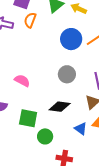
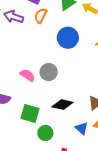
blue circle: (71, 39) -> (68, 38), moved
gray circle: (67, 74) -> (49, 72), moved

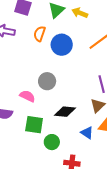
orange semicircle: (41, 16) -> (40, 34), moved
pink semicircle: (27, 75) -> (27, 96), moved

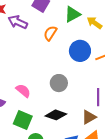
blue circle: (62, 45) -> (80, 51), moved
gray circle: (47, 81) -> (59, 83), moved

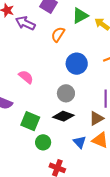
blue circle: (80, 51) -> (77, 64), moved
gray circle: (59, 83) -> (66, 93), moved
pink semicircle: (23, 91) -> (26, 77), moved

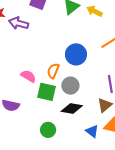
orange semicircle: (58, 34) -> (53, 71), moved
green square: (30, 121) -> (47, 92), moved
green circle: (43, 142) -> (48, 130), moved

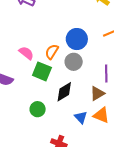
gray circle: (70, 86) -> (74, 62), moved
black diamond: (72, 109) -> (64, 92), turned -50

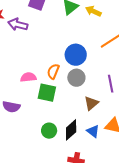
pink semicircle: (26, 53) -> (28, 77), turned -35
black diamond: (64, 92) -> (71, 130), moved
brown triangle: (97, 93) -> (91, 103), moved

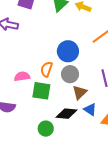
brown triangle: (91, 103) -> (80, 92), moved
black diamond: (71, 130) -> (66, 114), moved, turned 50
blue triangle: (93, 131) -> (90, 110), moved

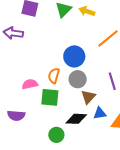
blue triangle: (90, 110) -> (100, 113), turned -40

